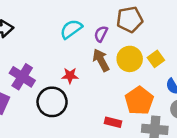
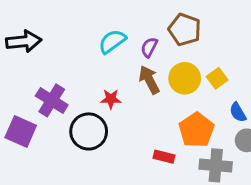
brown pentagon: (130, 20) -> (185, 30), turned 30

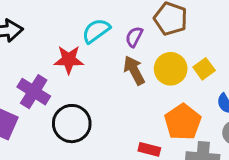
red star: (111, 99) -> (69, 60), moved, size x1.4

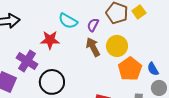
cyan semicircle: (96, 31) -> (68, 21), turned -114
yellow square: (204, 69) -> (139, 12), moved
orange pentagon: (183, 122) -> (130, 69), moved

